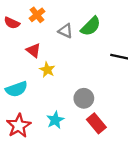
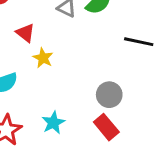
gray circle: (84, 98) -> (109, 95), moved

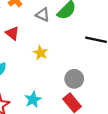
yellow star: (43, 58) -> (41, 53), moved

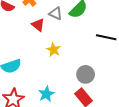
red triangle: (12, 33) -> (38, 25), moved

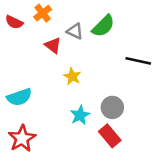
cyan star: (46, 94) -> (80, 115), moved

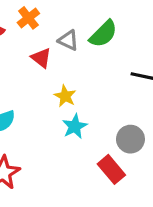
gray circle: (112, 107) -> (130, 139), moved
cyan star: (80, 115) -> (75, 126), moved

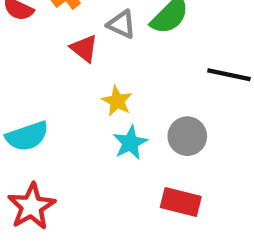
gray circle: (130, 139) -> (187, 136), moved
red rectangle: (111, 169) -> (181, 202), turned -36

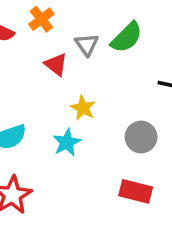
gray triangle: (121, 24) -> (87, 45), turned 30
cyan star: (130, 143) -> (67, 142), moved

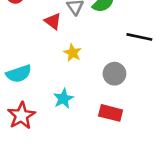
cyan star: (67, 142) -> (63, 99), moved

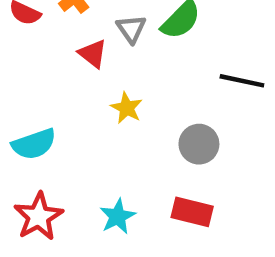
cyan star: (63, 99) -> (118, 216), moved

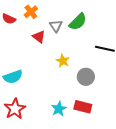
yellow star: (127, 108) -> (63, 61), moved
cyan star: (118, 216) -> (59, 109), moved

